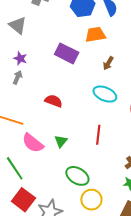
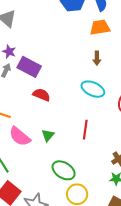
orange trapezoid: (95, 35) -> (100, 27), moved
purple rectangle: (67, 53) -> (29, 67), moved
brown arrow: (108, 63) -> (97, 58), turned -32

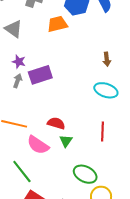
orange trapezoid: (100, 27) -> (57, 24), moved
purple rectangle: (29, 67) -> (40, 75), turned -40
red semicircle: (41, 95) -> (56, 123), moved

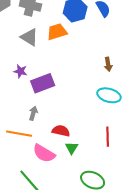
gray triangle: (13, 29) -> (29, 37), moved
gray arrow: (17, 81) -> (33, 113), moved

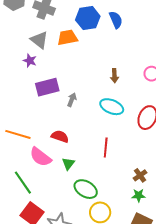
purple star: (20, 71) -> (30, 61), moved
gray arrow: (33, 113) -> (72, 100), moved
green triangle: (72, 148) -> (68, 164), moved

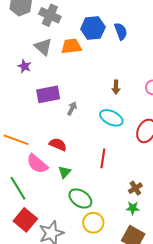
purple star: (30, 61) -> (24, 66), moved

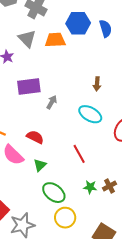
red line: (103, 158) -> (79, 154), turned -42
green star: (133, 208) -> (90, 187), moved

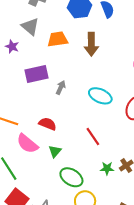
orange trapezoid: (55, 40) -> (58, 39), moved
brown arrow: (97, 84) -> (91, 44), moved, size x1.6

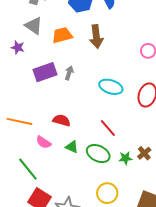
gray arrow: (61, 87) -> (69, 73), moved
pink semicircle: (27, 144) -> (44, 142), size x0.7
green triangle: (55, 151) -> (72, 147), turned -40
green ellipse: (71, 177) -> (98, 154), moved

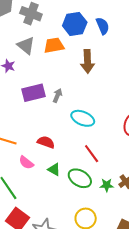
orange trapezoid: (62, 35) -> (54, 45), moved
cyan ellipse: (111, 87) -> (83, 118), moved

